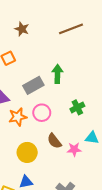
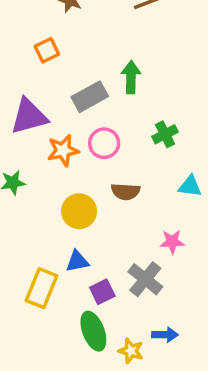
brown semicircle: (54, 141) -> (126, 192), turned -49
pink star: (74, 149) -> (172, 242), moved

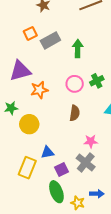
gray rectangle: (90, 97) -> (50, 40), moved
pink circle: (104, 143) -> (75, 84), moved
brown semicircle: (126, 192) -> (75, 113), turned -84
yellow circle: (79, 211) -> (29, 124), moved
pink star: (172, 242) -> (91, 141), moved

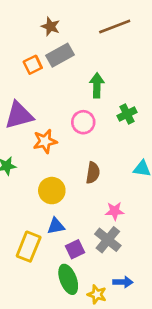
gray rectangle: (50, 40) -> (60, 55), moved
green cross: (97, 81) -> (127, 114), moved
pink circle: (75, 84) -> (83, 122), moved
yellow circle: (29, 124) -> (52, 191), moved

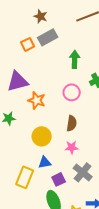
pink circle: (83, 122) -> (72, 92), moved
orange star: (45, 141) -> (37, 100), turned 30
pink star: (115, 211) -> (72, 147), moved

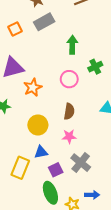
orange square: (28, 44) -> (15, 29), moved
orange star: (37, 100) -> (33, 87), turned 30

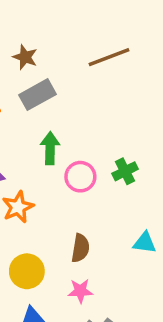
green arrow: (72, 45) -> (50, 148), moved
pink circle: (69, 79) -> (80, 177), moved

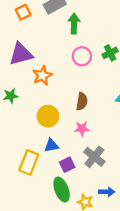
green arrow: (50, 148) -> (74, 24), moved

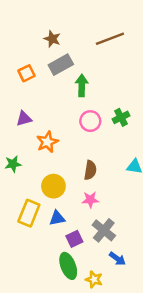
purple triangle: (21, 54) -> (24, 119), size x0.6
yellow rectangle: (29, 162) -> (29, 213), moved
blue arrow: (107, 192) -> (117, 259), moved, turned 35

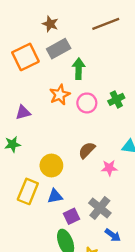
orange square: (26, 73) -> (25, 57), size x1.6
purple triangle: (24, 119) -> (23, 112), moved
orange star: (47, 142) -> (60, 95), moved
brown semicircle: (90, 170) -> (87, 150), turned -144
pink star: (90, 200) -> (109, 168), moved

